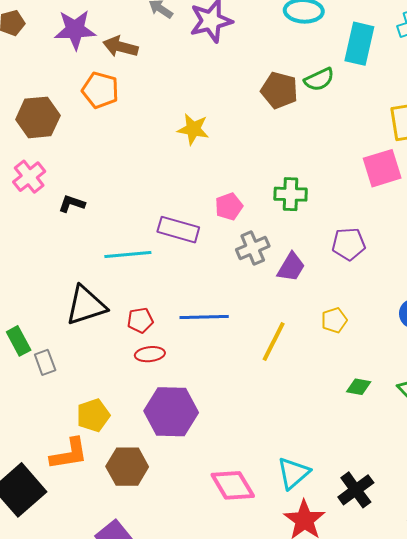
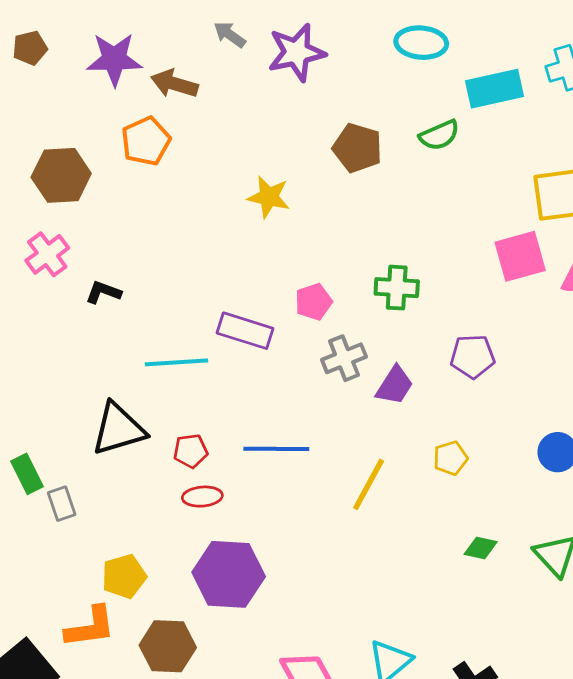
cyan rectangle: (359, 44) -> (495, 89), turned 63
orange pentagon: (100, 90) -> (146, 141), turned 30
brown pentagon: (279, 90) -> (357, 148), moved

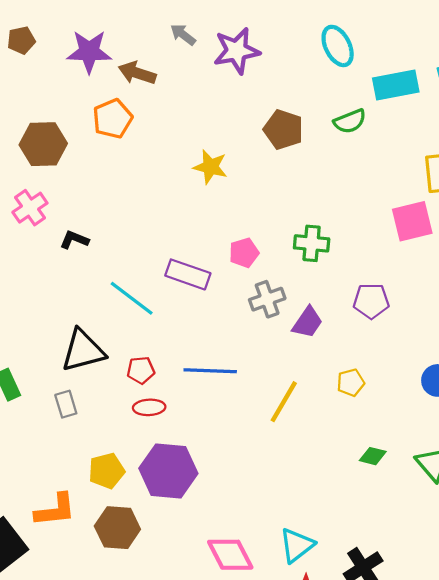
cyan ellipse: (421, 43) -> (338, 46), turned 57
cyan line: (176, 362) -> (132, 298), turned 39
gray rectangle: (62, 504) -> (66, 404), moved
yellow pentagon: (124, 576) -> (107, 471), moved

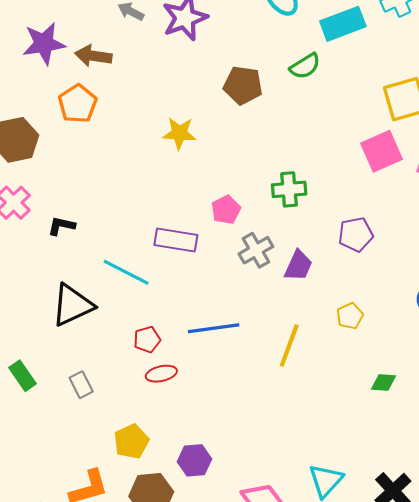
black triangle: (83, 351) -> (72, 305), moved
purple hexagon: (168, 471) -> (194, 460), moved, size x0.6

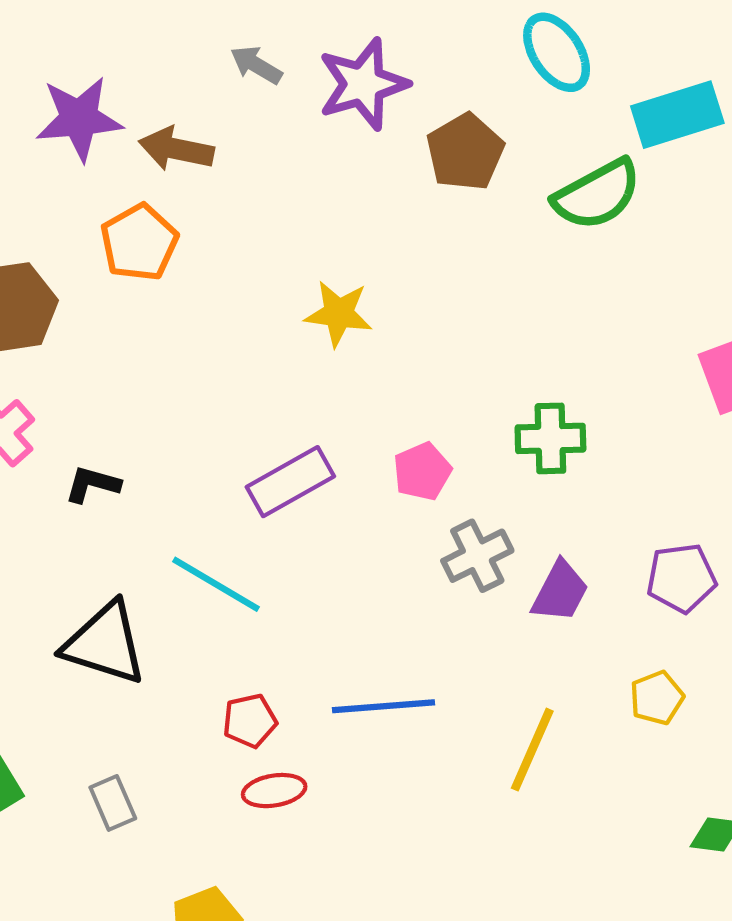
green semicircle: (305, 66) -> (597, 195), size x1.4
brown pentagon: (243, 85) -> (465, 152), moved, turned 30
purple pentagon: (356, 234) -> (681, 578), moved
purple rectangle: (176, 240) -> (290, 482), moved, turned -42
black triangle: (72, 305) -> (105, 643), turned 39

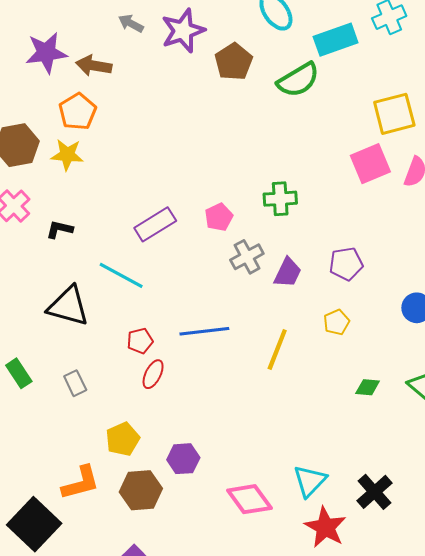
yellow star: (339, 314) -> (67, 155), moved
red ellipse: (274, 791) -> (153, 374), turned -52

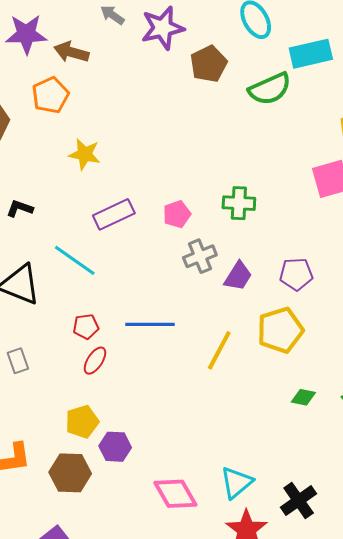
yellow star: (67, 155) -> (85, 154), moved
yellow pentagon: (336, 322) -> (280, 330), size x1.8
yellow pentagon: (123, 439) -> (82, 422), moved

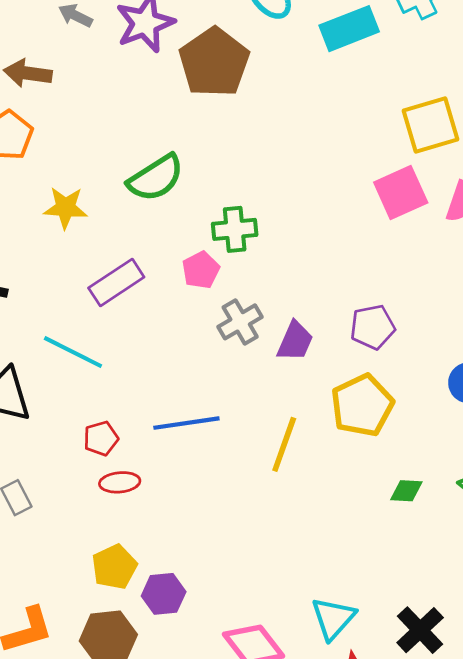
brown pentagon: (209, 64) -> (214, 62), size x1.4
green semicircle: (270, 89) -> (156, 178), moved
green cross: (239, 203) -> (235, 229), moved
red ellipse: (95, 361) -> (120, 482), turned 60

